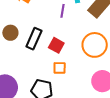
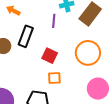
black rectangle: (34, 39) -> (26, 36), moved

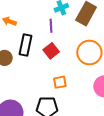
red square: (50, 56) -> (51, 51), moved, turned 35

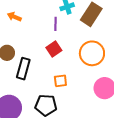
black rectangle: (26, 45) -> (23, 69), moved

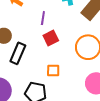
purple line: (55, 24) -> (43, 18), moved

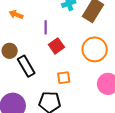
black rectangle: (18, 53) -> (26, 66), turned -45

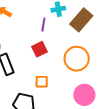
purple line: (46, 27) -> (43, 24), moved

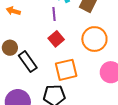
orange square: (42, 82) -> (66, 70), size x1.6

